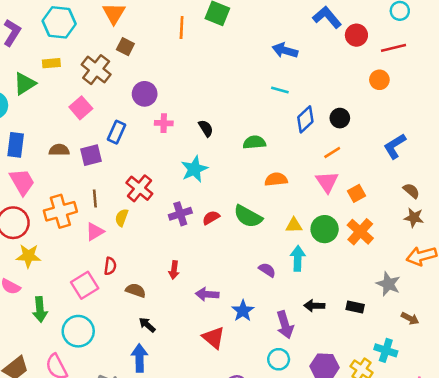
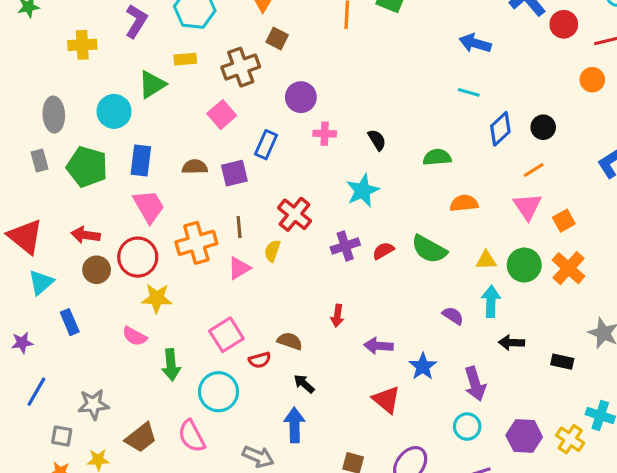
brown cross: (96, 70) -> (241, 67), turned 32
red semicircle: (110, 266) -> (260, 360), moved, turned 66
black arrow: (314, 306) -> (511, 343), moved

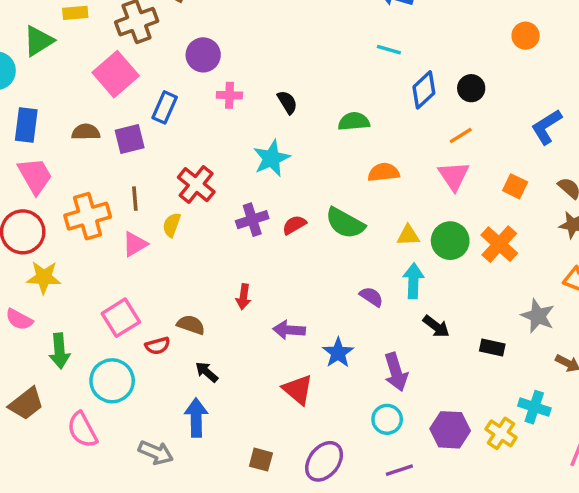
pink square: (222, 115) -> (116, 74), size x1.4
orange square: (564, 221) -> (515, 186), moved, turned -35
black arrow: (511, 343) -> (436, 326), turned -145
brown trapezoid: (141, 438) -> (26, 404), moved

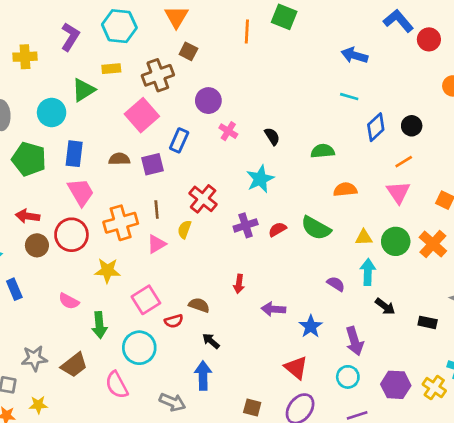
pink cross: (229, 95) -> (228, 131), turned 30
yellow star: (44, 277) -> (107, 271), moved
red triangle: (298, 390) -> (296, 368), moved

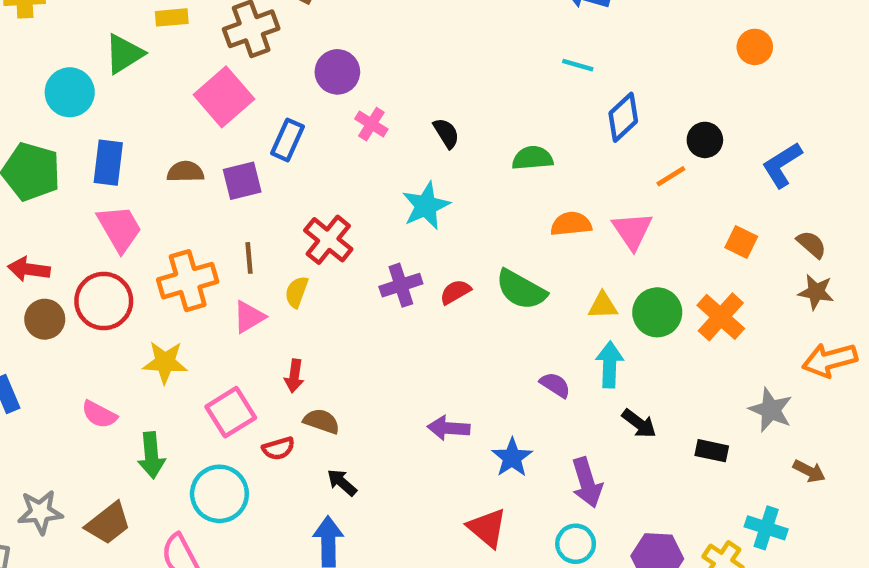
black circle: (412, 126) -> (705, 140), moved
pink triangle: (398, 192) -> (632, 231), moved
red arrow: (239, 284) -> (294, 376), moved

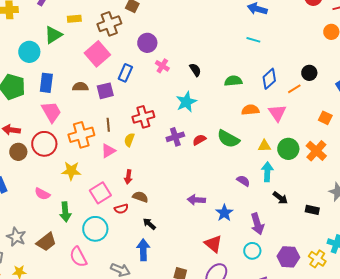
blue diamond: (623, 117) -> (269, 79), moved
red cross: (328, 240) -> (143, 117), turned 35
gray star: (40, 512) -> (16, 237), turned 30

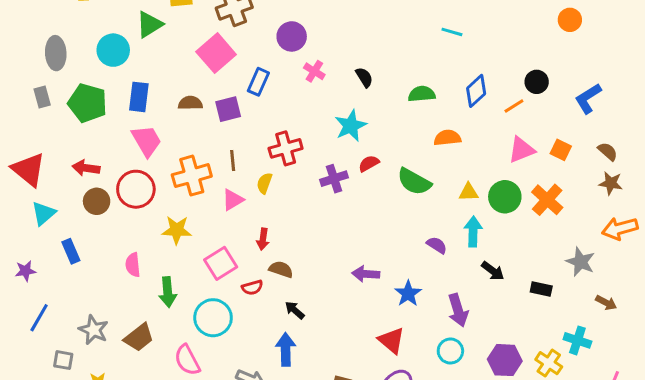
pink triangle: (277, 113) -> (521, 150), moved, turned 42
red semicircle: (199, 140) -> (369, 163), moved
pink semicircle: (42, 194) -> (133, 265), turned 56

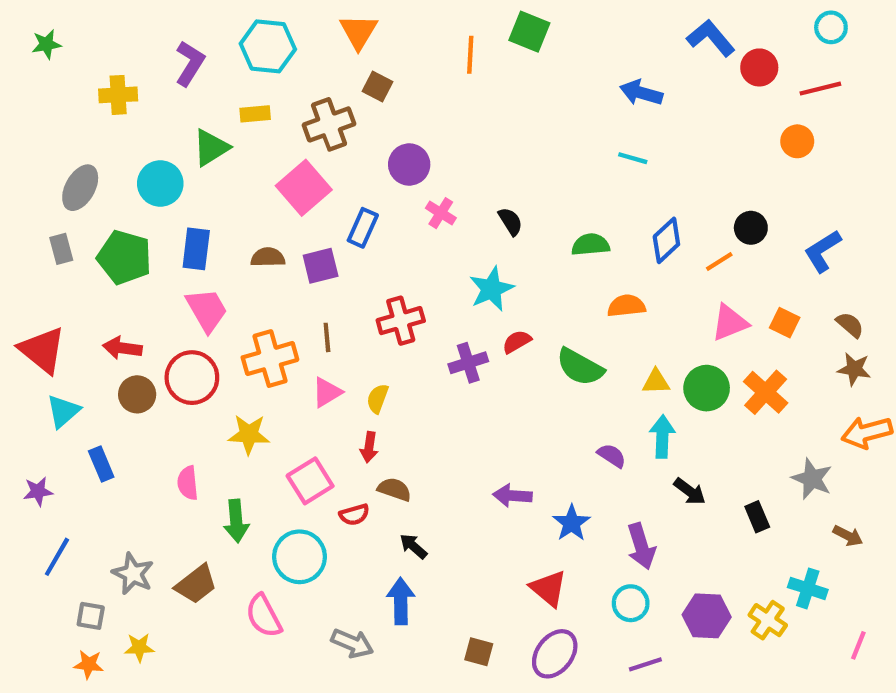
gray ellipse: (56, 53) -> (80, 188), turned 32
yellow semicircle: (264, 183) -> (378, 399), moved
black rectangle: (541, 289) -> (757, 517), turned 55

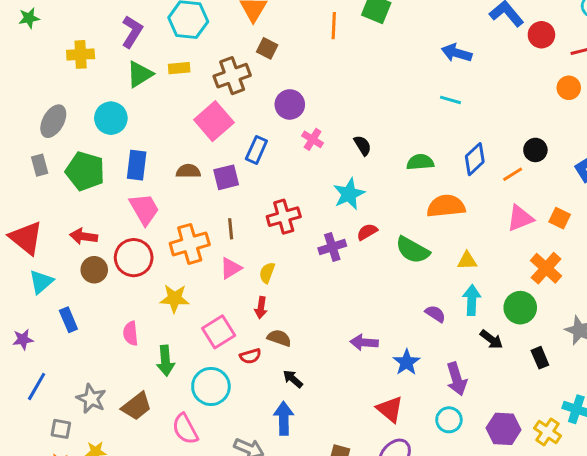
green triangle: (211, 148) -> (140, 74), moved
orange semicircle: (626, 306) -> (446, 206), size x1.4
green circle: (707, 388) -> (520, 308), moved

